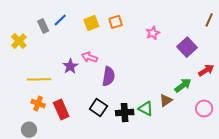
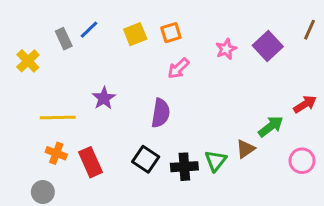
purple square: (187, 47) -> (268, 46), moved
pink arrow: (89, 57) -> (178, 68), moved, turned -63
green triangle: (146, 109) -> (216, 161), turned 42

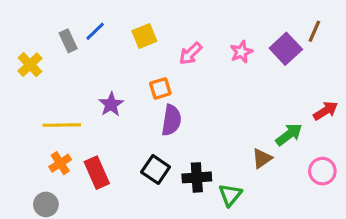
brown line: (309, 30) -> (314, 31), moved
orange square: (171, 33) -> (160, 88), moved
pink arrow: (178, 68) -> (190, 54), moved
orange cross: (56, 153) -> (60, 163), turned 36
green triangle: (216, 161) -> (230, 195), moved

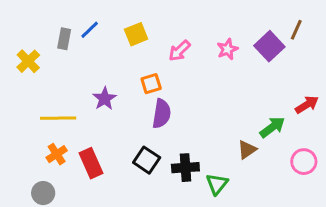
gray rectangle: (68, 41) -> (64, 39), turned 36

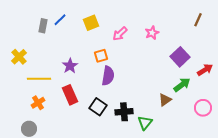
purple square: (269, 46) -> (180, 57), moved
yellow cross: (28, 61) -> (19, 57), moved
red rectangle: (91, 163) -> (70, 95), moved

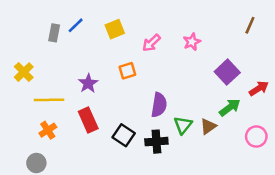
purple semicircle: (108, 76) -> (159, 105), moved
green triangle: (145, 123) -> (183, 125), moved

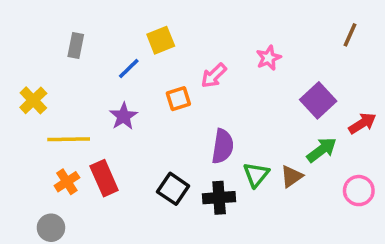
blue line: (76, 25) -> (129, 69), moved
pink arrow: (151, 43) -> (214, 76), moved
red rectangle: (88, 120) -> (104, 178), moved

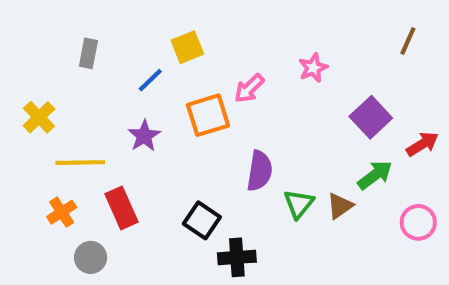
orange square: (178, 99) -> (208, 115), size x1.5
orange cross: (67, 182) -> (62, 212), moved
black cross: (219, 198) -> (237, 257), moved
gray circle: (51, 228) -> (91, 257), moved

